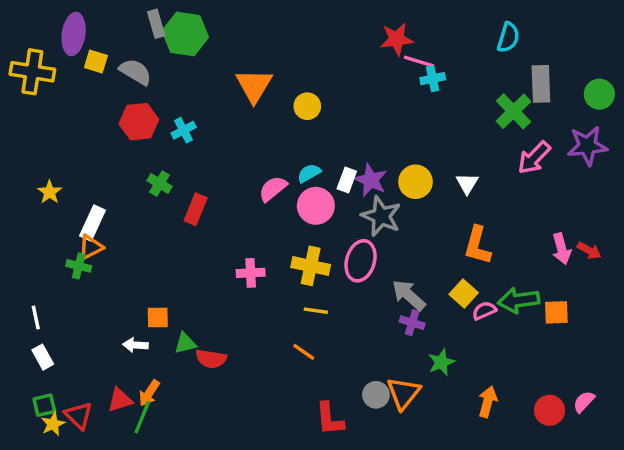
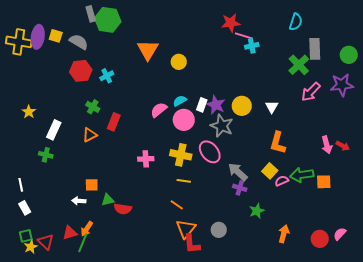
purple ellipse: (74, 34) -> (38, 37), moved
orange triangle: (91, 247) -> (90, 135), moved
pink ellipse: (361, 261) -> (210, 152), turned -55
orange triangle: (403, 393) -> (186, 229), moved

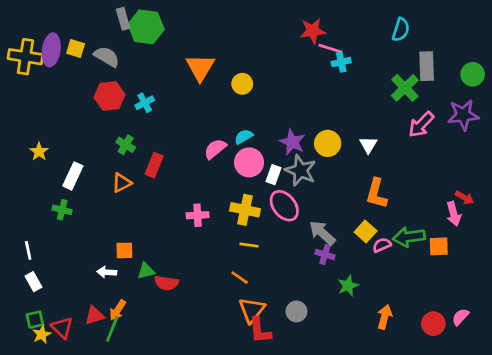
white rectangle: (202, 105) -> (273, 175), moved
pink arrow: (327, 145) -> (454, 214), moved

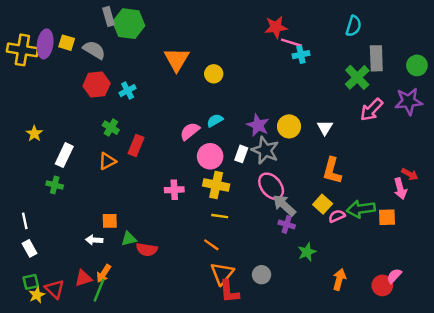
pink circle: (249, 162) -> (210, 156), moved
pink ellipse: (284, 206) -> (271, 186), moved
pink semicircle: (460, 317) -> (394, 276), moved

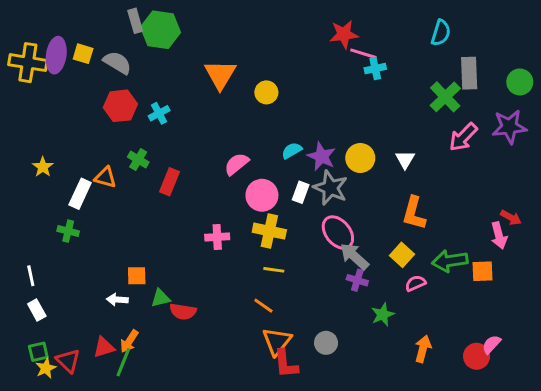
cyan semicircle: (215, 120) -> (292, 151), moved
orange triangle: (107, 161) -> (105, 177), moved, turned 42
pink semicircle: (337, 216) -> (415, 283), moved

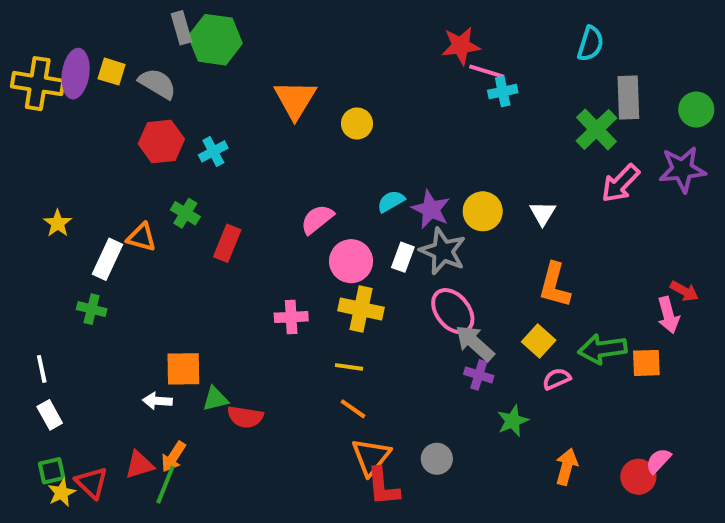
yellow line: (274, 270) -> (349, 367), moved
orange square: (137, 276) -> (183, 369), size x1.4

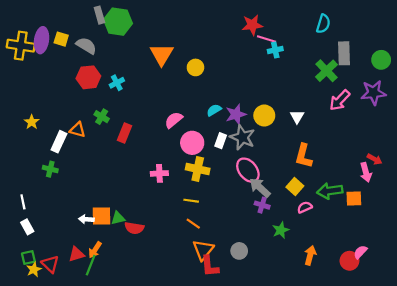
purple star: (431, 209) -> (236, 114), turned 30
orange square: (183, 369) -> (102, 216), moved

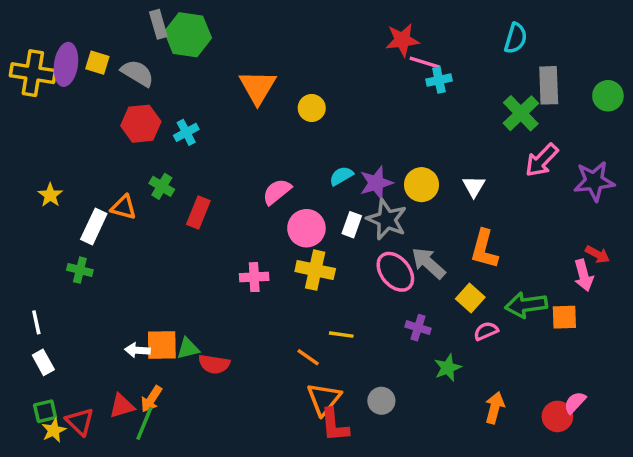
purple star: (373, 93) -> (594, 181), moved
gray arrow: (260, 188) -> (428, 263), moved
yellow line: (191, 201) -> (341, 335), moved

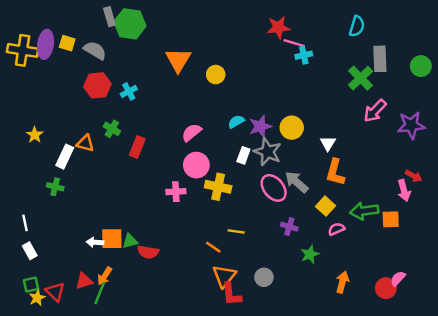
white triangle: (474, 186) -> (328, 143), moved
pink circle: (306, 228) -> (196, 165), moved

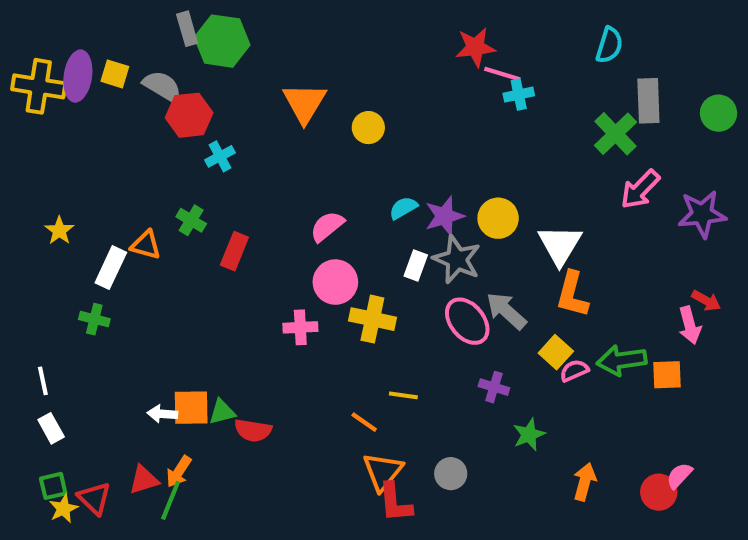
red hexagon: (97, 85) -> (189, 115), moved
white triangle: (328, 143) -> (560, 245), size x1.6
pink semicircle: (336, 229) -> (574, 371), moved

